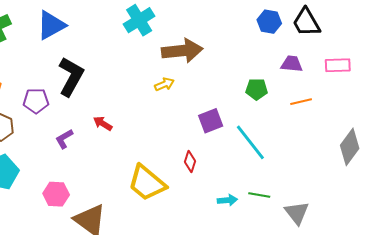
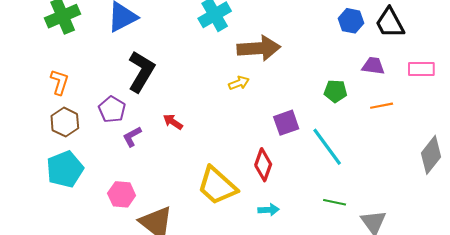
purple pentagon: (36, 101) -> (112, 109), moved, turned 30
red diamond: (190, 161) -> (263, 165), size x1.4
cyan arrow: (227, 200) -> (268, 210), moved

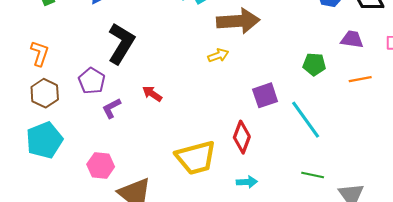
yellow trapezoid: (217, 186) -> (196, 158), turned -57

